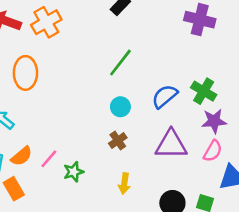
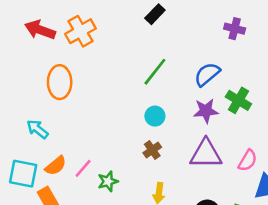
purple cross: (200, 20) -> (235, 29), size x0.7
blue semicircle: (165, 96) -> (207, 74), moved
purple star: (214, 121) -> (206, 111), moved

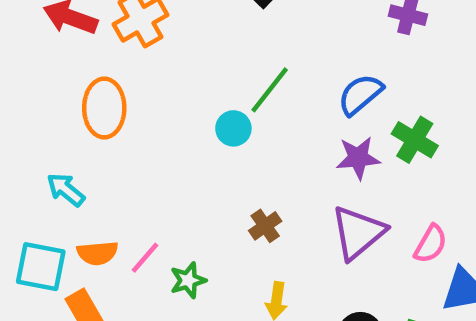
cyan circle: (155, 116) -> (233, 128), moved
purple triangle: (206, 154) -> (358, 233), turned -40
orange semicircle: (56, 166) -> (97, 253), turned 35

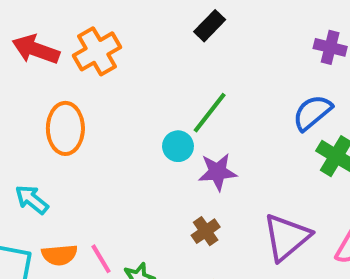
blue semicircle: (360, 94) -> (312, 113), moved
purple star: (358, 158) -> (218, 172), moved
pink line: (145, 258) -> (101, 259), turned -72

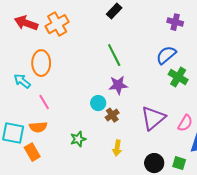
green line: (210, 113) -> (114, 55), turned -65
cyan circle: (178, 146) -> (98, 103), moved
cyan arrow: (32, 200) -> (22, 81), moved
pink line: (101, 259) -> (44, 102), moved

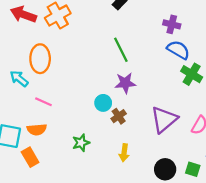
purple cross: (175, 22) -> (172, 24), moved
blue semicircle: (166, 55) -> (178, 50), turned 70
pink line: (44, 102) -> (43, 102), turned -35

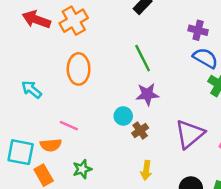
orange ellipse: (40, 59) -> (79, 69), moved
pink line: (43, 102) -> (69, 126), moved
green star: (81, 143) -> (82, 169), moved

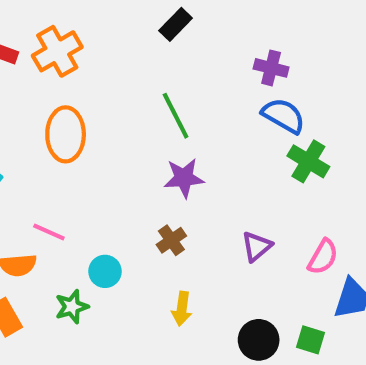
cyan circle: (123, 116) -> (105, 271), moved
purple triangle: (190, 134) -> (257, 246), size x0.6

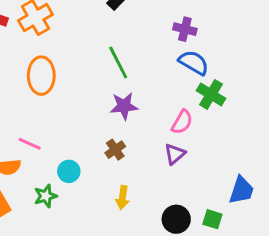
pink semicircle: (323, 257) -> (182, 122), moved

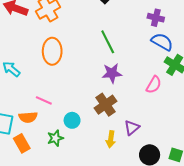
brown cross: (115, 150) -> (106, 105), size x1.5
purple triangle: (175, 154) -> (132, 128), moved

